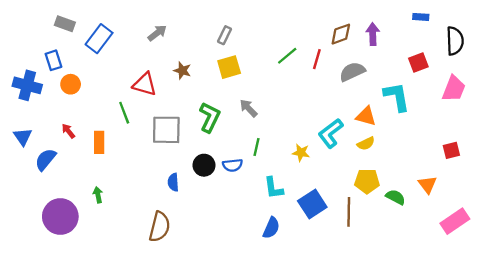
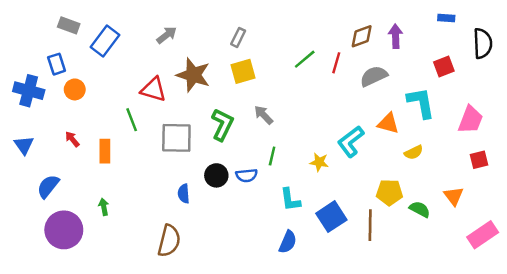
brown star: (182, 71) -> (193, 75), size x1.8
pink trapezoid: (454, 89) -> (471, 120), moved
yellow semicircle: (366, 144) -> (414, 152), moved
blue semicircle: (45, 159) -> (48, 186), moved

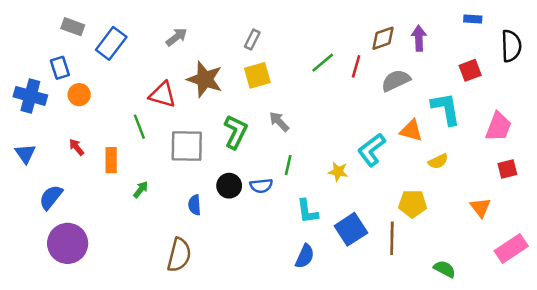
green arrow: (104, 207) -> (141, 190), moved, turned 49
green semicircle: (420, 209) -> (445, 269), moved

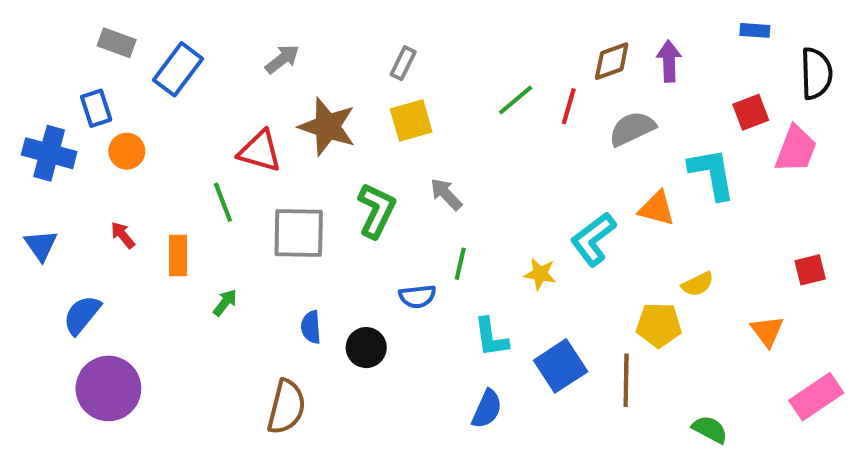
pink trapezoid: (498, 127) -> (796, 149), moved
yellow semicircle: (438, 161) -> (698, 284), moved
black circle: (229, 186) -> (366, 348), moved

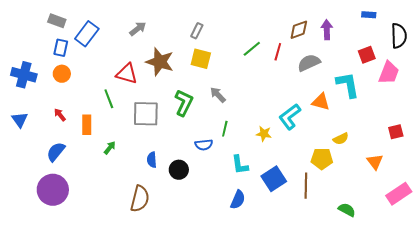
blue rectangle: (96, 108) -> (61, 48), moved, turned 30
yellow square: (411, 120) -> (201, 59), turned 30
blue semicircle: (82, 315) -> (56, 152), moved

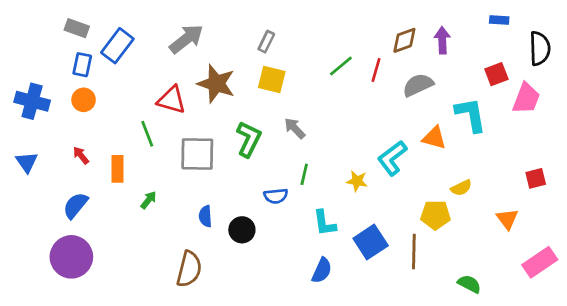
gray arrow: (138, 29) -> (186, 39), size x1.5

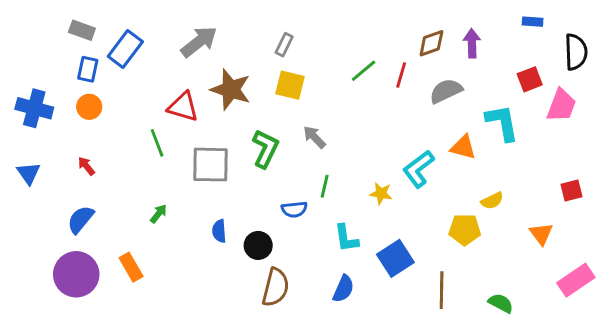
orange rectangle: (117, 169) -> (131, 267), moved, turned -30
brown line: (414, 251) -> (442, 290), moved
brown semicircle: (189, 269) -> (275, 287), moved

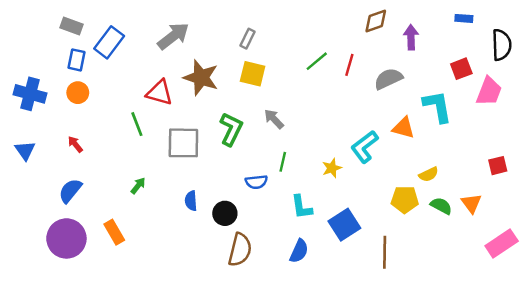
brown diamond: (431, 43) -> (376, 21), moved
yellow star: (381, 193) -> (332, 168), turned -30
green semicircle: (501, 303) -> (441, 206), moved

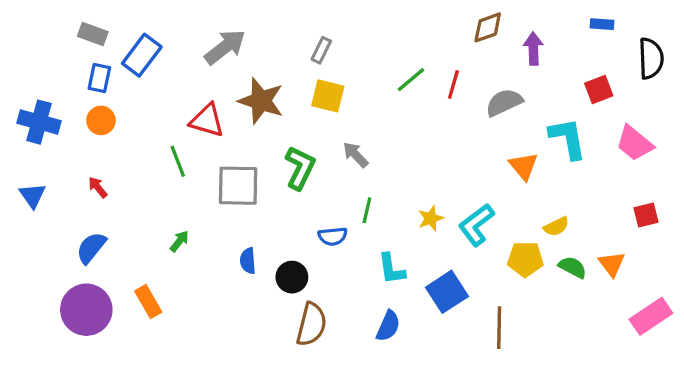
pink trapezoid: (489, 91) -> (635, 143), moved, turned 108
orange triangle: (403, 128) -> (524, 166), turned 35
cyan L-shape: (364, 147) -> (476, 225), moved

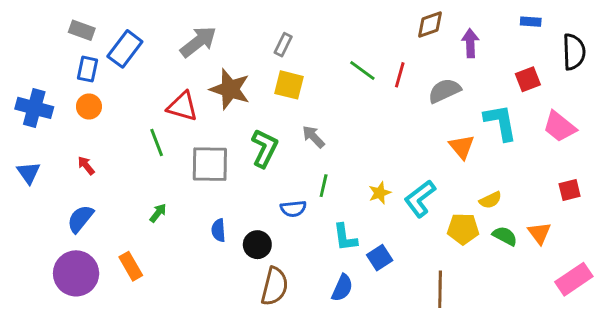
green line: (411, 80) -> (362, 71), turned 76
blue square: (447, 292) -> (380, 258), moved, size x0.7

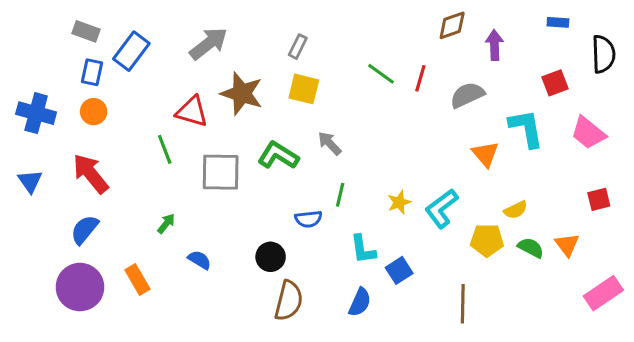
green L-shape: (265, 148) -> (278, 155), turned -84
red arrow: (86, 165) -> (91, 174), size x2.0
blue semicircle: (218, 230) -> (199, 260), moved, turned 125

